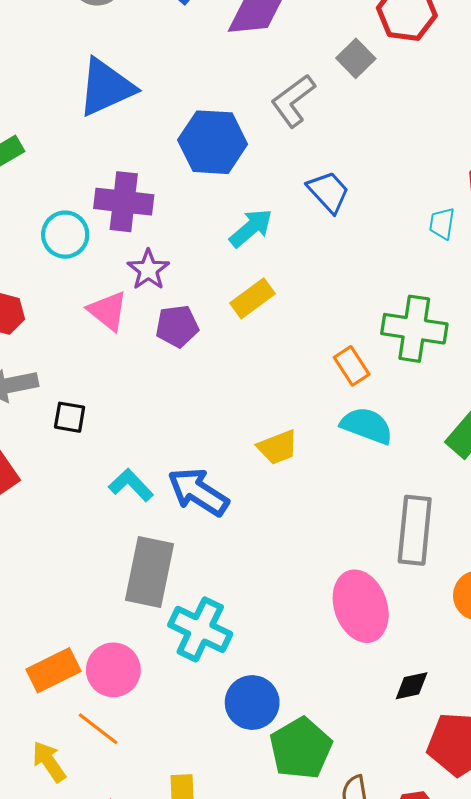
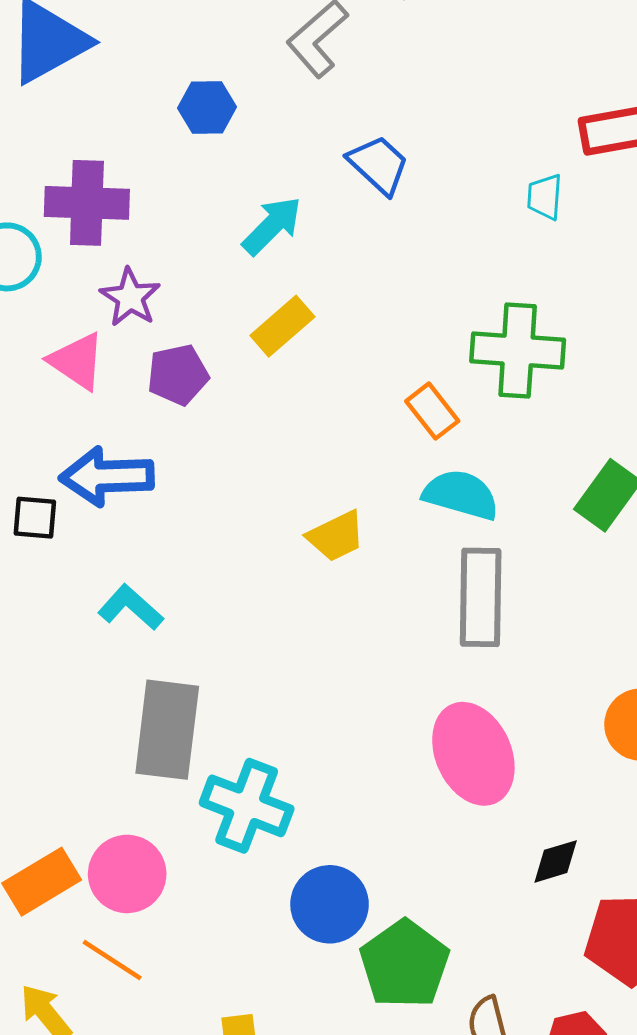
blue hexagon: (213, 142) -> (207, 107), size x0.6
blue arrow: (198, 492) -> (107, 476), moved, turned -30
gray rectangle: (415, 530) -> (481, 597), moved

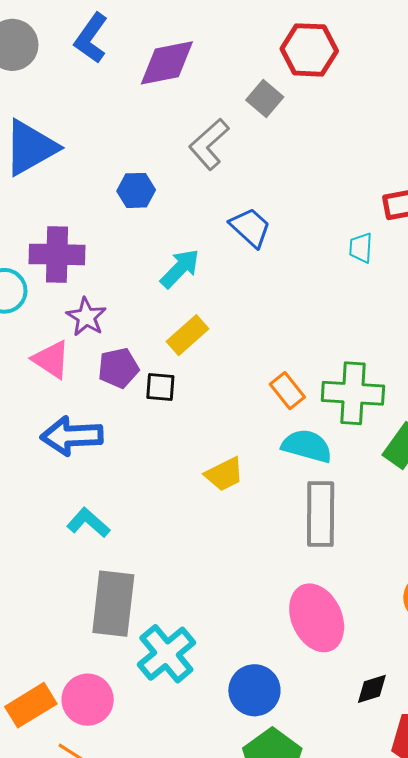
green cross: (518, 351) -> (353, 393), moved
black square: (35, 518) -> (160, 387), moved
cyan cross: (247, 806) -> (166, 654), turned 30
blue circle: (330, 904) -> (254, 690), moved

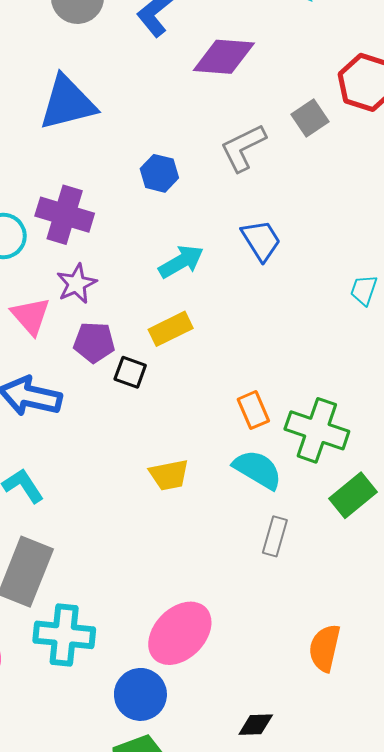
gray rectangle: (321, 514) -> (275, 536), moved, size x0.6
pink ellipse: (317, 618) -> (180, 633), moved, turned 54
cyan cross: (166, 654) -> (64, 635), turned 30

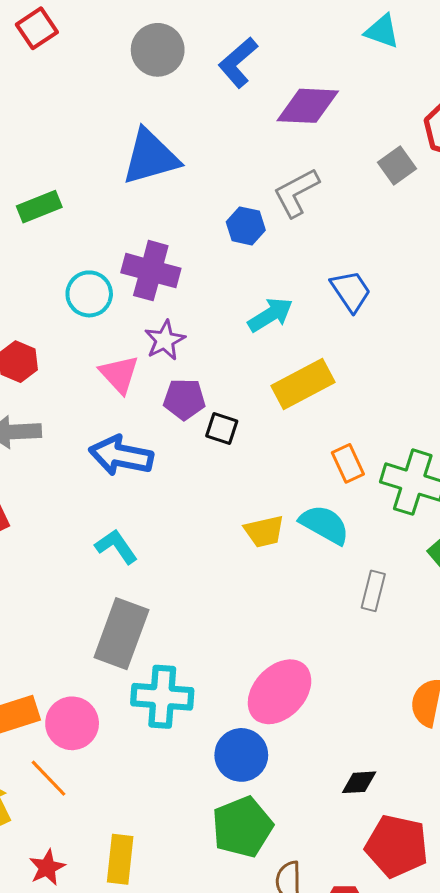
gray L-shape: (243, 148) -> (296, 193), moved
yellow rectangle: (171, 329) -> (303, 384), moved, size x1.4
cyan semicircle: (258, 469) -> (324, 524), moved

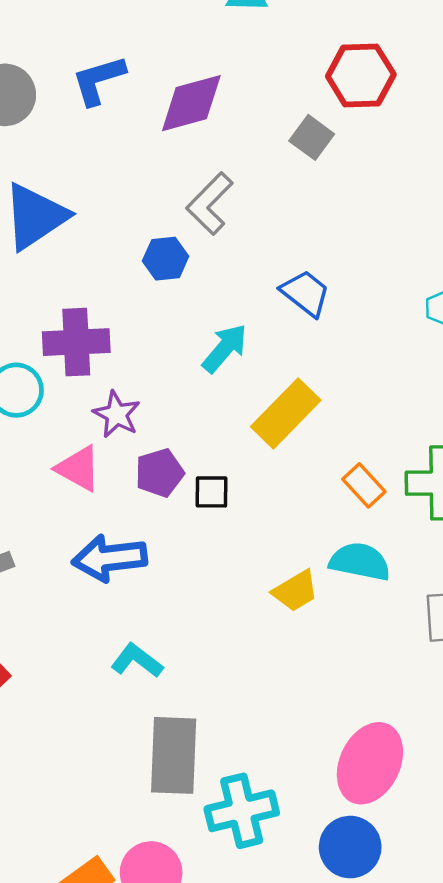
blue L-shape: (238, 62) -> (98, 80), turned 42

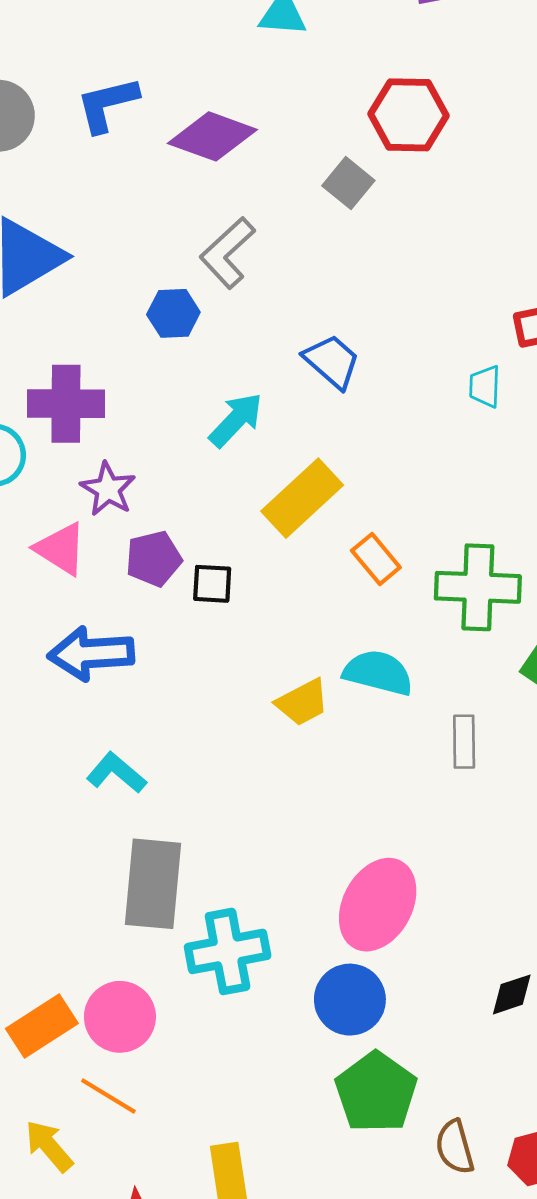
purple diamond: (191, 103) -> (212, 136), turned 32
orange rectangle: (364, 485) -> (376, 559), moved

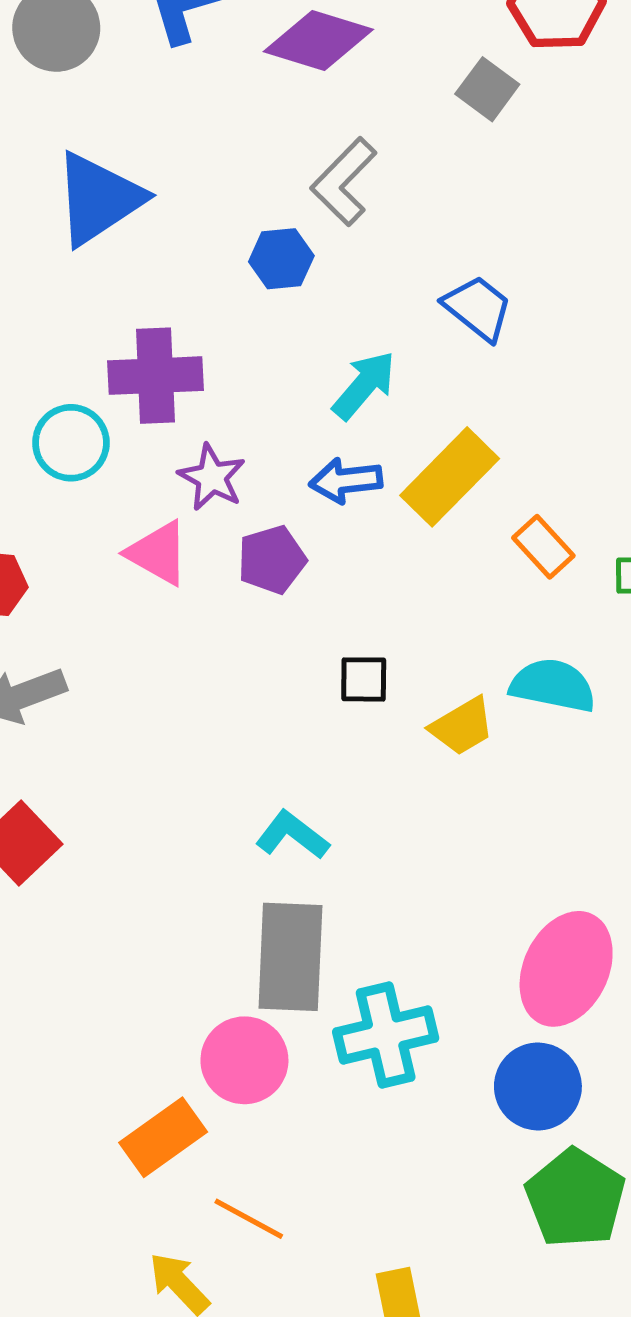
black square: (212, 584) -> (364, 679), moved
blue arrow: (91, 654) -> (346, 481), moved, size x0.7
cyan L-shape: (116, 773) -> (292, 835), moved
pink circle: (120, 1017) -> (244, 1060), moved

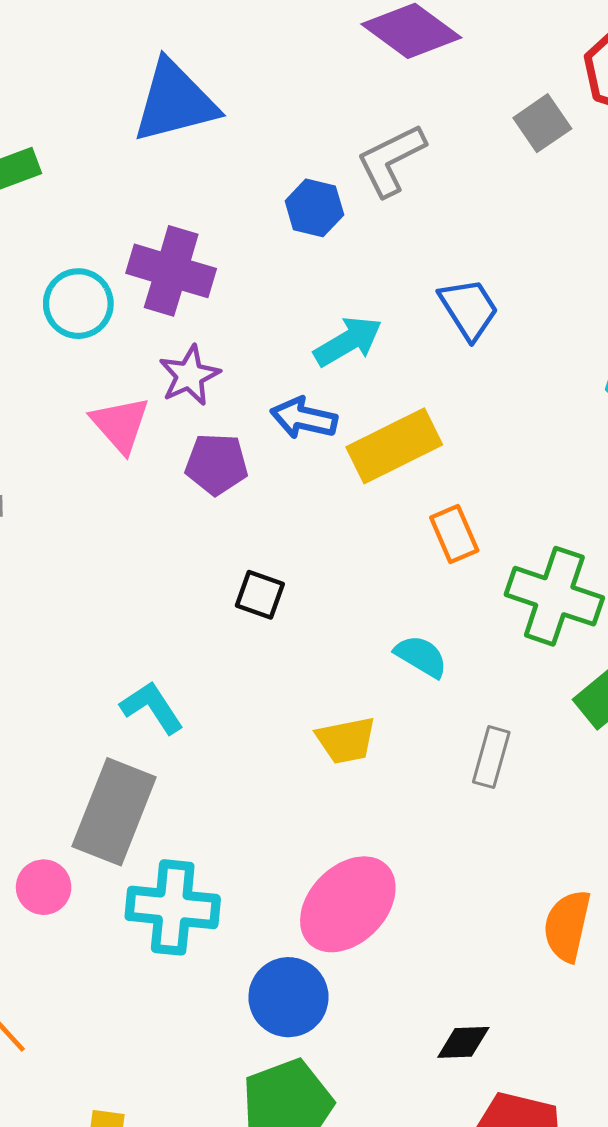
cyan semicircle: (553, 685) -> (421, 656), size x0.7
yellow trapezoid: (462, 726) -> (346, 740), moved
pink circle: (244, 1060) -> (44, 887), size x0.7

